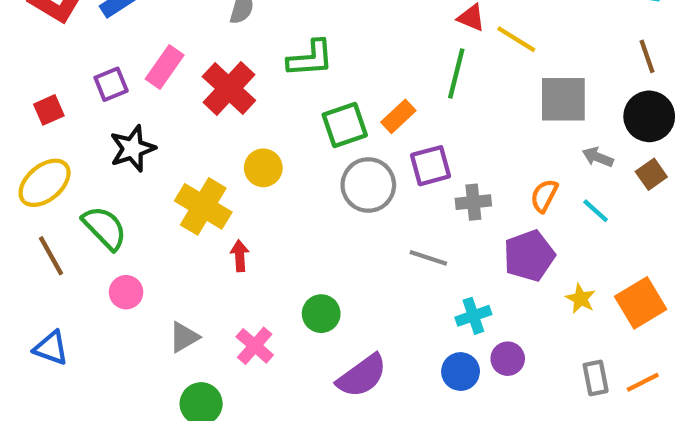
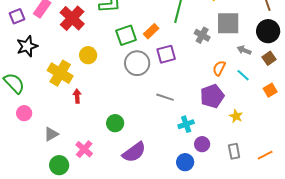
gray cross: (473, 202) -> (202, 35), moved, turned 35
orange square: (641, 303) -> (270, 90), moved, size x0.6
pink cross: (255, 346) -> (84, 149), moved
blue circle: (461, 372) -> (185, 162), moved
gray rectangle: (596, 378) -> (234, 151), moved

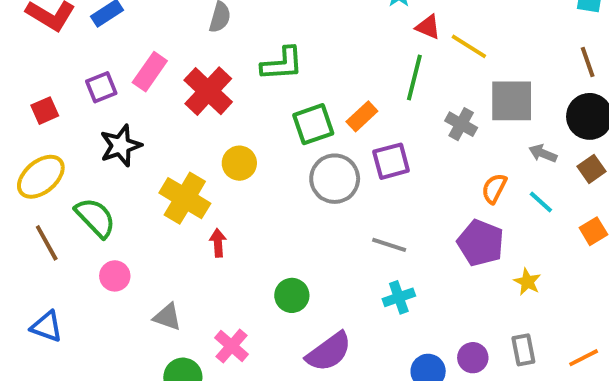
purple pentagon: (212, 96) -> (481, 243), turned -30
cyan cross: (186, 124) -> (399, 297), moved
gray triangle: (51, 134) -> (167, 317), turned 49
purple circle: (202, 144) -> (473, 358), moved

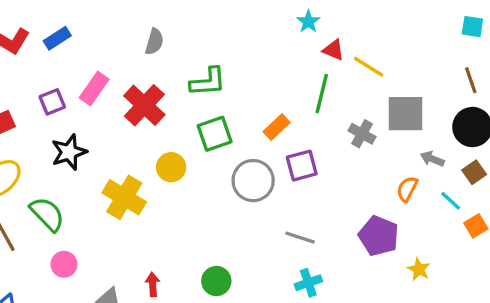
green square: (313, 124) -> (215, 134), moved
orange semicircle: (494, 188) -> (407, 189), moved
cyan line: (541, 202) -> (451, 201), moved
red arrow: (218, 243) -> (153, 284), moved

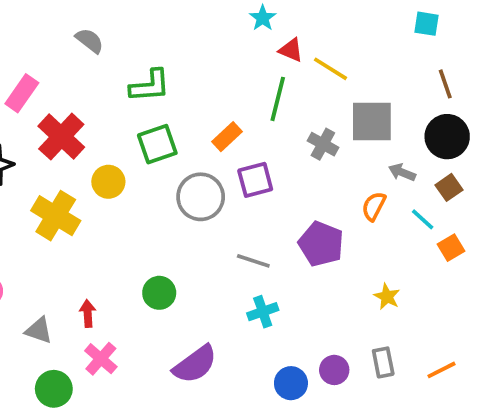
cyan square: (472, 27) -> (426, 24), moved
gray semicircle: (154, 42) -> (90, 41), turned -68
red cross: (144, 105) -> (61, 137), moved
purple pentagon: (379, 236) -> (321, 244), moved
green circle: (216, 281) -> (159, 293), moved

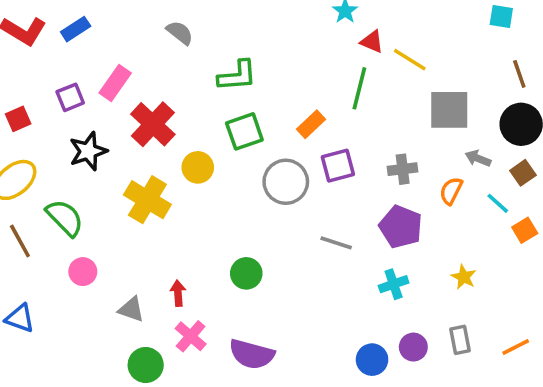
gray cross: (323, 144) -> (403, 169), moved, turned -36
cyan cross: (263, 312) -> (394, 284), moved
purple semicircle: (195, 364) -> (252, 354), moved, turned 51

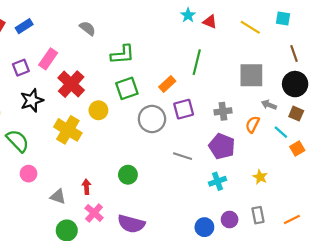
red triangle: (372, 42) -> (210, 22), moved
yellow line: (410, 60) -> (250, 27), moved
brown square: (523, 173) -> (296, 114), turned -32

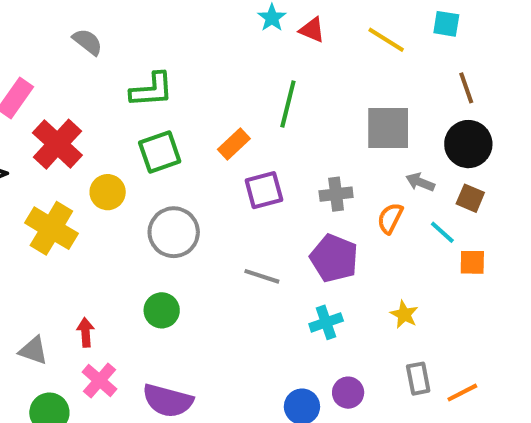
gray circle: (152, 119) -> (174, 232), moved
orange square: (297, 148) -> (472, 262), turned 32
gray rectangle: (258, 215) -> (418, 379), moved

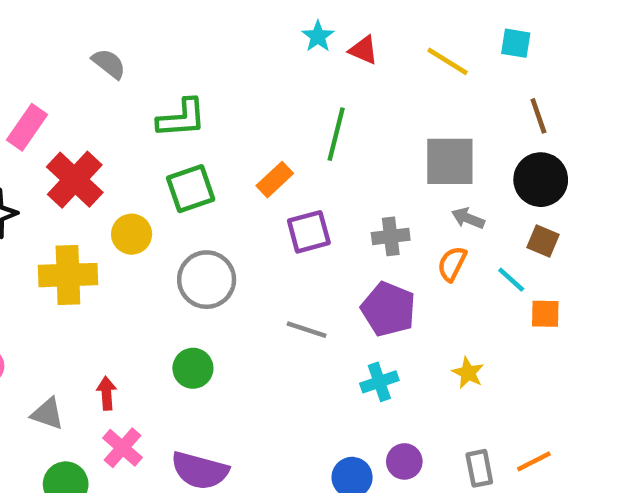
gray arrow: (420, 182) -> (468, 218), moved
yellow cross: (51, 228) -> (68, 275), turned -33
gray rectangle: (418, 379) -> (479, 468), moved

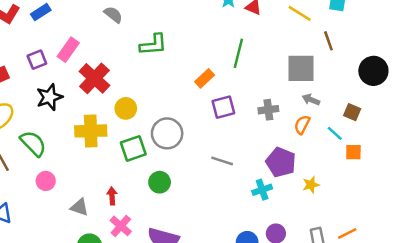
brown line: (538, 116) -> (328, 41), moved
black circle: (541, 180) -> (373, 71), moved
green square: (191, 189) -> (133, 148), moved
purple pentagon: (388, 309) -> (281, 162), moved
yellow star: (468, 373) -> (311, 185), turned 30

